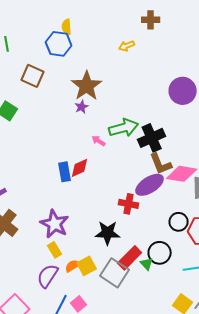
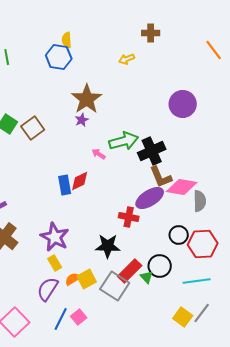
brown square: (33, 76) -> (33, 128), moved, turned 30

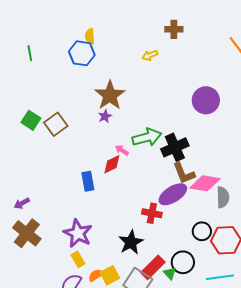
red diamond: (80, 181) -> (112, 164), moved
black star: (108, 246) -> (131, 242), turned -30

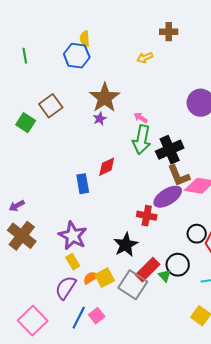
brown square: (56, 124) -> (51, 106), moved
green arrow: (147, 137) -> (142, 140), turned 116
pink arrow: (122, 150) -> (141, 118), moved

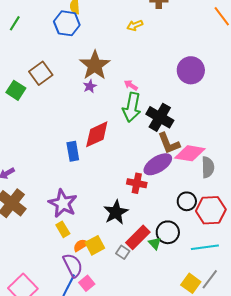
green line: (25, 56) -> (15, 23), turned 42
black cross: (170, 150) -> (160, 117), turned -36
red diamond: (107, 167) -> (97, 134), size x1.4
gray square: (133, 285) -> (123, 252), size x0.5
purple semicircle: (66, 288) -> (73, 265), moved, turned 120

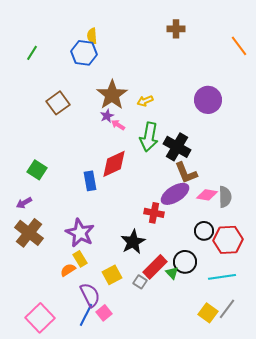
yellow arrow: (135, 25) -> (145, 101), moved
pink arrow: (131, 85) -> (118, 125), moved
green square: (16, 90) -> (37, 170), moved
pink diamond: (190, 153) -> (207, 195), moved, size x0.7
orange semicircle: (81, 245) -> (68, 270), moved

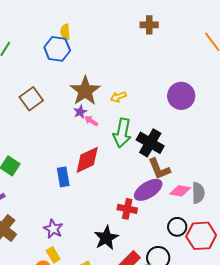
purple star: (80, 233) -> (53, 229), size x0.7

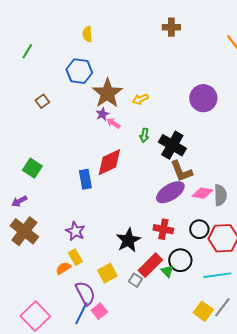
blue hexagon: (57, 49) -> (79, 71), moved
brown square: (31, 99) -> (42, 101), moved, size x0.6
green arrow: (122, 133) -> (144, 135), size x0.5
red cross: (127, 209) -> (163, 229), moved

